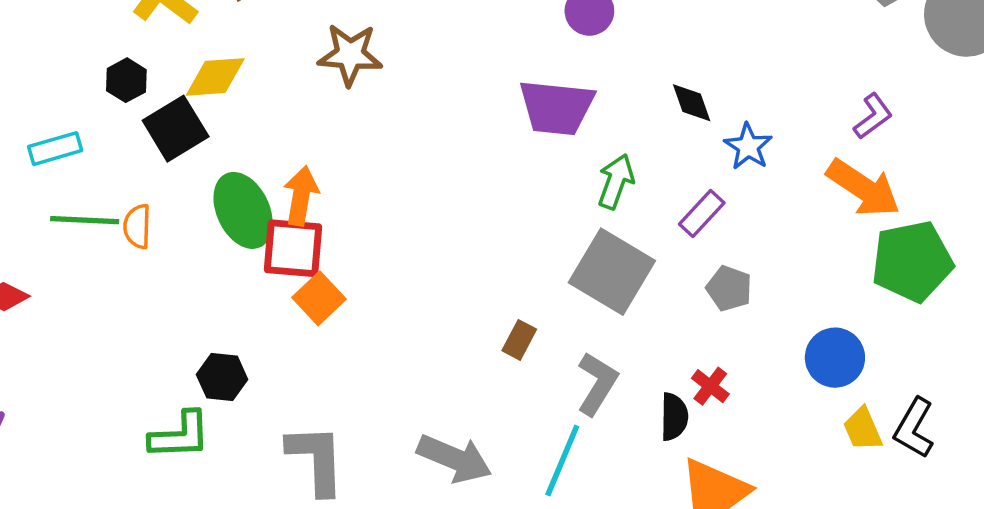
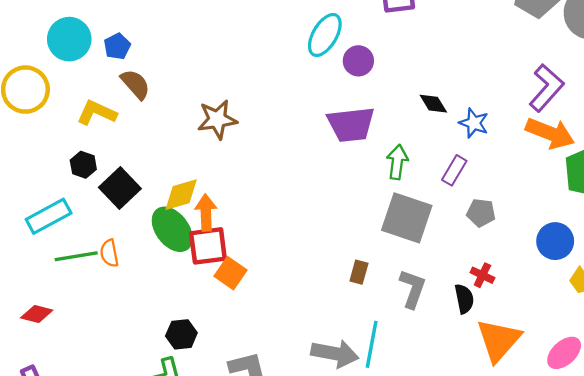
yellow diamond: (215, 77) -> (181, 195), moved
purple L-shape: (873, 116) -> (546, 88), size x1.6
cyan rectangle: (55, 149) -> (49, 216), size x1.4
cyan line: (562, 461) -> (372, 344), moved

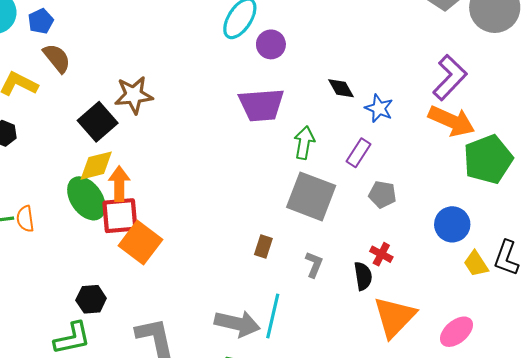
black square: (120, 188) -> (98, 122), moved
orange square: (230, 273) -> (140, 243), size x1.4
gray L-shape: (413, 289) -> (314, 264), size x0.7

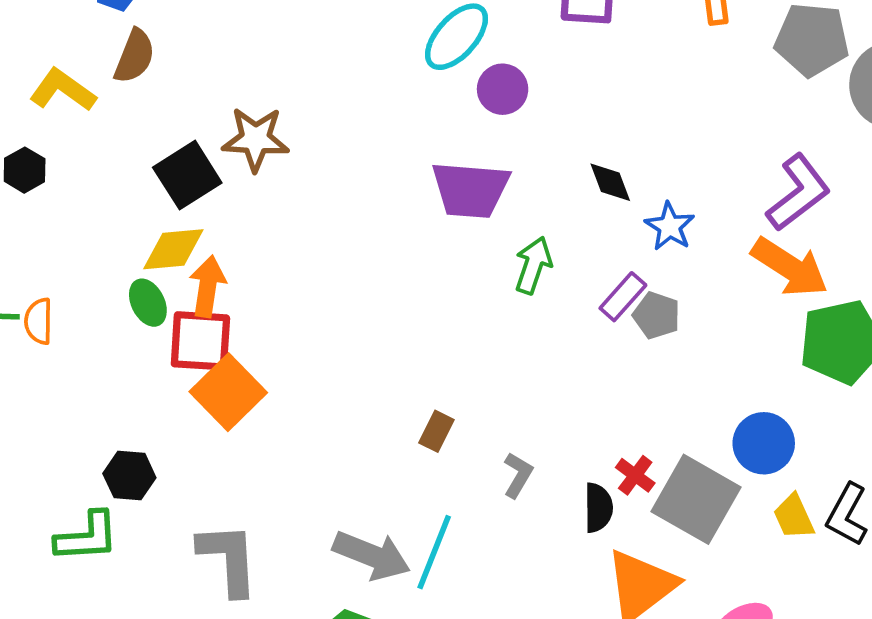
brown semicircle: (57, 58) -> (135, 56), turned 52
gray pentagon: (382, 194) -> (657, 315), moved
gray square: (311, 196) -> (696, 499), moved
green ellipse: (86, 198) -> (148, 303), size x0.6

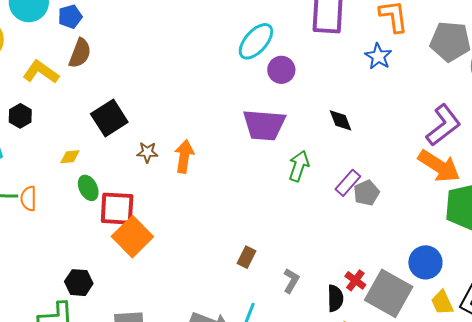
brown star: (256, 139) -> (147, 152), moved, size x0.6
blue star: (670, 226) -> (378, 56), moved
yellow diamond: (173, 249) -> (70, 157), moved, size x0.6
orange arrow: (208, 286) -> (184, 156), moved
gray pentagon: (657, 315) -> (366, 193), turned 30

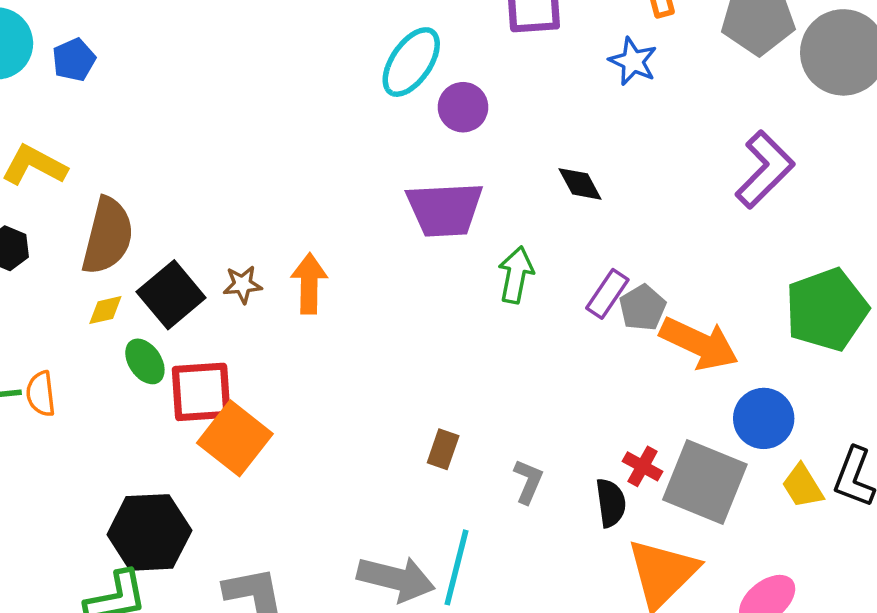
brown semicircle: (80, 53) -> (108, 236), moved, size x1.4
black square: (109, 118) -> (171, 295), moved
orange arrow: (439, 166) -> (699, 344), moved
black hexagon: (79, 283) -> (149, 532), size x1.6

